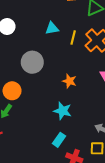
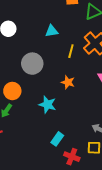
yellow line: (73, 37) -> (71, 51), moved
cyan star: (63, 111) -> (47, 105), moved

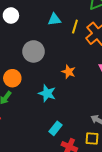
yellow line: (71, 51) -> (75, 27), moved

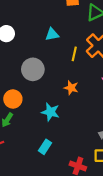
yellow line: (75, 27) -> (74, 54), moved
cyan rectangle: (56, 128) -> (45, 147), moved

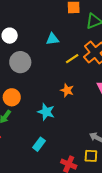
yellow line: (74, 54) -> (72, 59), turned 40
gray circle: (33, 69) -> (20, 62), moved

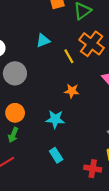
yellow line: (72, 59) -> (69, 56), turned -72
cyan rectangle: (39, 144) -> (56, 155), turned -56

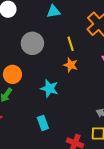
yellow line: (69, 56) -> (71, 44), moved
gray circle: (15, 73) -> (32, 43), moved

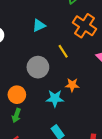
gray circle: (32, 43) -> (38, 67), moved
orange star: (71, 65) -> (72, 85), moved

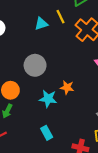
yellow line: (63, 51) -> (61, 17), moved

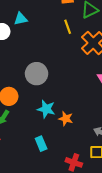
cyan triangle: (41, 24) -> (21, 19), moved
orange star: (67, 87) -> (66, 119), moved

